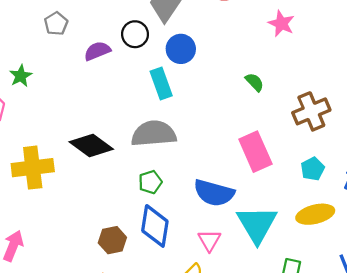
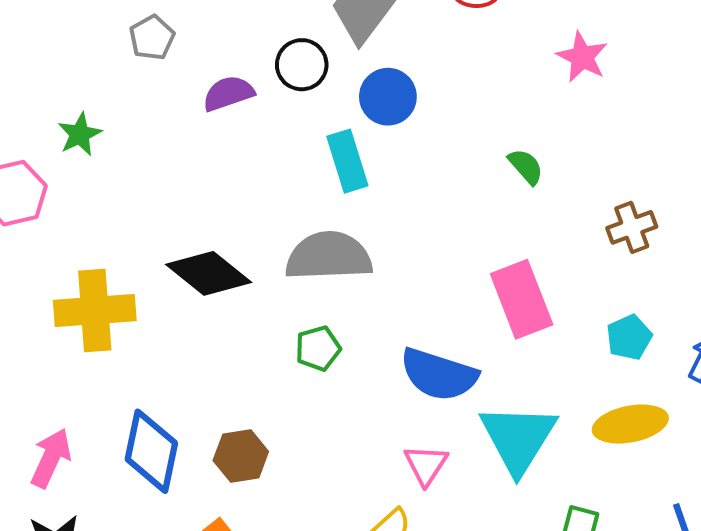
brown cross: (311, 111) -> (632, 227), size x0.7
blue diamond: (155, 226) -> (151, 451), moved

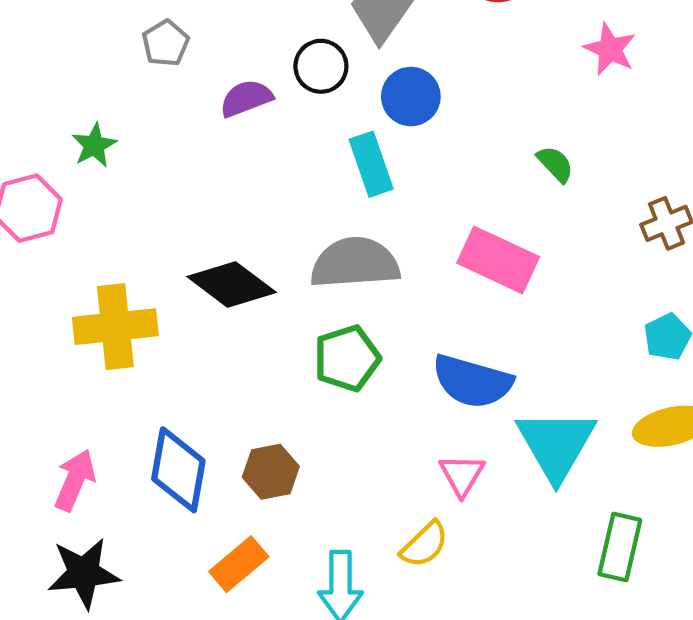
pink rectangle: (522, 299) -> (498, 260), moved, turned -42
green pentagon: (318, 348) -> (347, 358), size x1.4

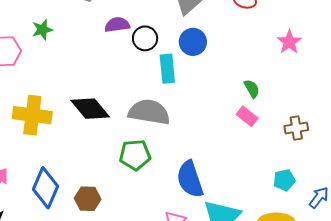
black circle: (321, 66) -> (145, 38), moved
pink rectangle: (498, 260) -> (247, 116), moved, size x0.6
blue semicircle: (472, 381) -> (190, 179), turned 42

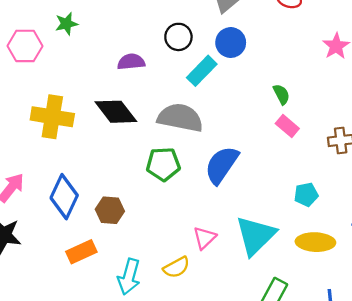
purple semicircle: (117, 25) -> (131, 62), moved
cyan rectangle: (167, 69) -> (202, 71), turned 48
green semicircle: (252, 89) -> (281, 94), moved
blue semicircle: (190, 179) -> (222, 165), moved, turned 51
cyan pentagon: (284, 180) -> (306, 195), moved

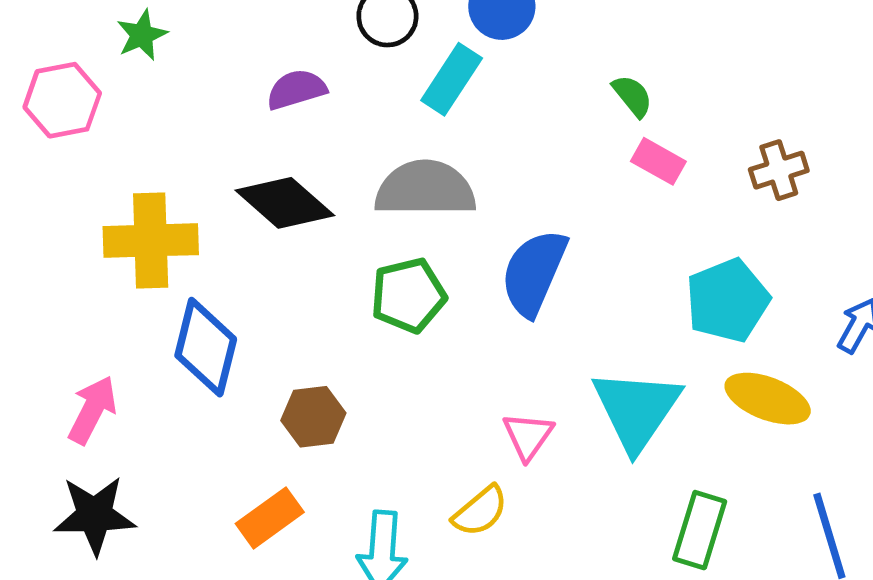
cyan pentagon: (306, 195) -> (728, 301), size x1.6
blue diamond: (64, 197) -> (206, 347), moved
yellow ellipse: (315, 242) -> (768, 399), turned 30

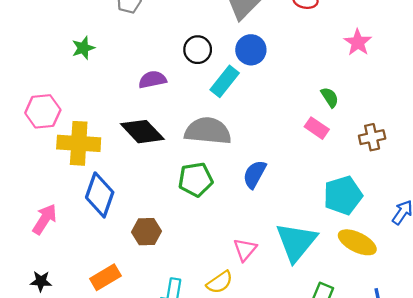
green semicircle: (632, 96) -> (330, 97), moved
pink hexagon: (62, 100) -> (43, 111), moved
blue semicircle: (534, 273) -> (255, 174), size x0.7
black star: (95, 515) -> (41, 281), moved, size x0.6
orange rectangle: (270, 518) -> (105, 277), moved

